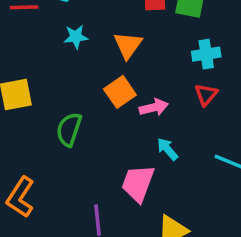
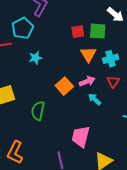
orange triangle: (128, 45) -> (88, 54), moved
pink arrow: (154, 107) -> (87, 81), moved
cyan arrow: (167, 149) -> (95, 99), moved

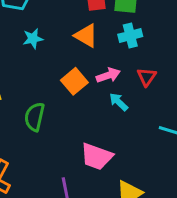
orange triangle: (88, 54) -> (86, 36), moved, turned -30
cyan cross: (111, 59) -> (130, 35), moved
pink trapezoid: (81, 137) -> (97, 156), turned -85

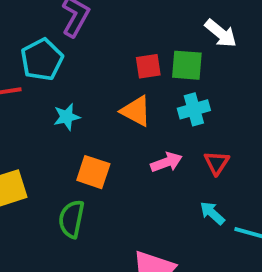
orange square: (74, 81) -> (93, 172), moved, turned -30
cyan arrow: (119, 102) -> (212, 213), moved

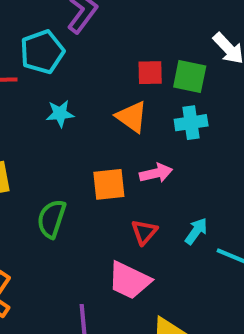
red triangle: (217, 163) -> (144, 232), moved
orange square: (93, 172) -> (109, 184), moved, turned -32
cyan arrow: (212, 213) -> (196, 231), turned 76

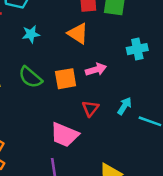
cyan cross: (191, 123) -> (137, 49), moved
green semicircle: (52, 219) -> (30, 77), moved, turned -65
pink trapezoid: (129, 280) -> (65, 135), moved

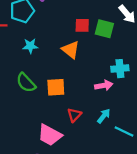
pink arrow: (96, 69) -> (104, 85), moved

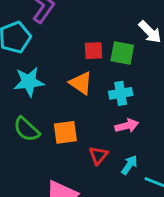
cyan star: (30, 46) -> (29, 82), size x1.5
cyan cross: (120, 69) -> (121, 93), moved
red triangle: (74, 115) -> (98, 155), moved

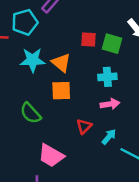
orange triangle: (81, 83) -> (61, 63), moved
green semicircle: (26, 129) -> (31, 113), moved
orange square: (65, 132) -> (61, 91), moved

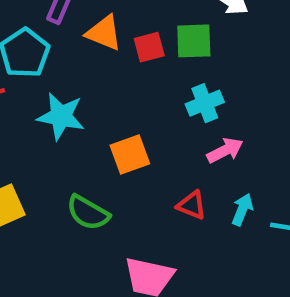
cyan star: (33, 60) -> (61, 116), turned 30
orange triangle: (61, 63) -> (104, 33), moved
red triangle: (84, 126) -> (192, 205), turned -35

